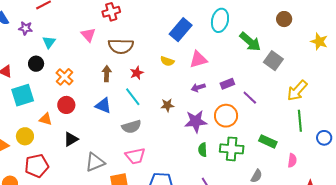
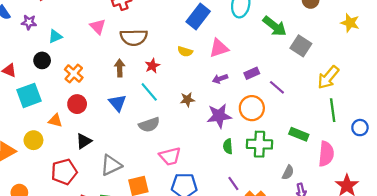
cyan triangle: (49, 42) -> (55, 36), turned 32
blue triangle: (103, 106) -> (117, 103), turned 30
pink trapezoid: (135, 156) -> (170, 156), moved
pink semicircle: (292, 160) -> (326, 154), size x1.6
red pentagon: (37, 166) -> (64, 172), moved

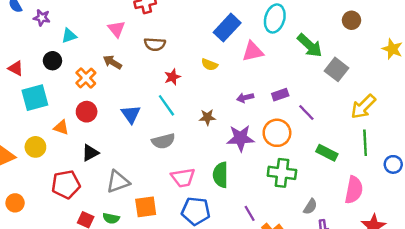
brown semicircle: (134, 37) -> (155, 44), size x0.7
pink triangle: (219, 48) -> (253, 51), moved
brown arrow: (120, 68) -> (112, 62), moved, turned -63
green rectangle: (299, 134) -> (327, 153), moved
green semicircle: (228, 146) -> (221, 175), moved, size x1.5

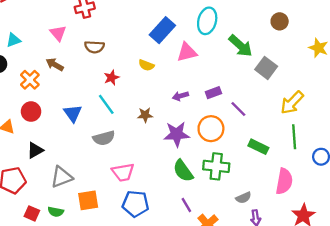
green semicircle: (221, 175) -> (183, 171), moved, turned -35
gray semicircle: (310, 207) -> (243, 198), turned 35

